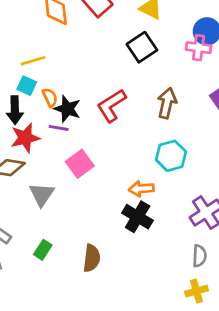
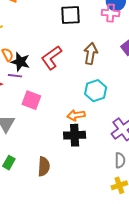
black square: (142, 47) -> (70, 15), turned 35
pink square: (80, 164) -> (31, 100), turned -30
black cross: (138, 217) -> (75, 135), turned -30

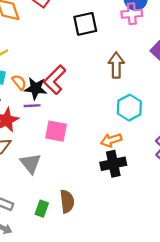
red L-shape: (51, 58) -> (55, 80), moved
brown semicircle: (44, 166) -> (67, 201), moved

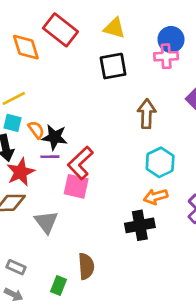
red L-shape: (55, 80) -> (80, 163), moved
orange arrow: (111, 140) -> (156, 197), moved
green rectangle: (42, 209) -> (59, 286), moved

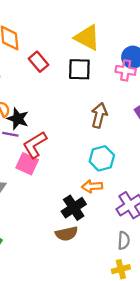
yellow triangle: (114, 28) -> (87, 38), size x1.4
red rectangle: (60, 30) -> (38, 62), moved, size x0.7
black cross: (140, 225) -> (74, 208), turned -35
brown semicircle: (86, 266) -> (66, 234), moved, turned 70

